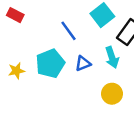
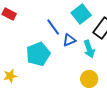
blue triangle: (83, 63) -> (69, 40), moved
yellow star: (16, 71) -> (10, 76), moved

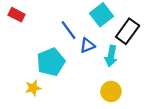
cyan arrow: (89, 49) -> (111, 56), turned 30
yellow star: (10, 76) -> (33, 88), moved

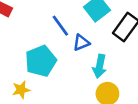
cyan arrow: (111, 56) -> (100, 66), moved

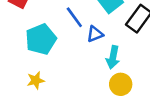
cyan pentagon: (41, 61) -> (41, 39), moved

